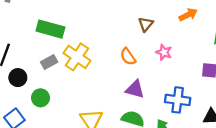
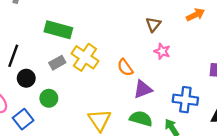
pink star: (164, 52) -> (162, 51), moved
orange semicircle: (128, 57) -> (125, 67), moved
purple triangle: (135, 89) -> (143, 89), turned -36

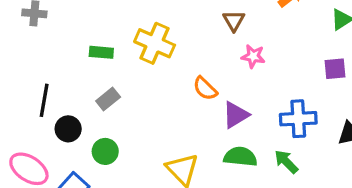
green rectangle: (58, 30) -> (101, 52), size x0.6
yellow cross: (85, 57) -> (155, 43), moved

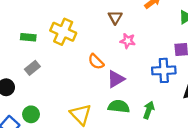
blue cross: (298, 119) -> (164, 70), moved
green circle: (105, 151) -> (31, 114), moved
green arrow: (286, 162) -> (149, 110), turned 63

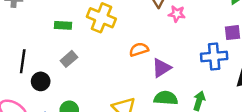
pink star: (128, 41) -> (177, 14), moved
orange semicircle: (96, 62) -> (139, 49), turned 119

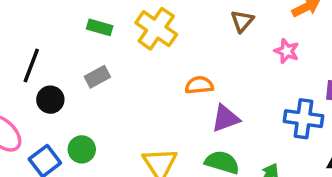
pink star: (177, 14) -> (287, 51), moved

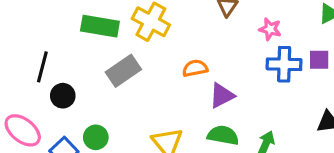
green rectangle: (100, 27) -> (100, 26), size x1.6
gray rectangle: (97, 77) -> (123, 71), moved, size x1.5
blue cross: (303, 119) -> (284, 64), moved

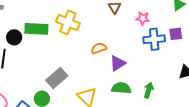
gray rectangle: (123, 71) -> (57, 78), moved
black circle: (63, 96) -> (14, 37), moved

